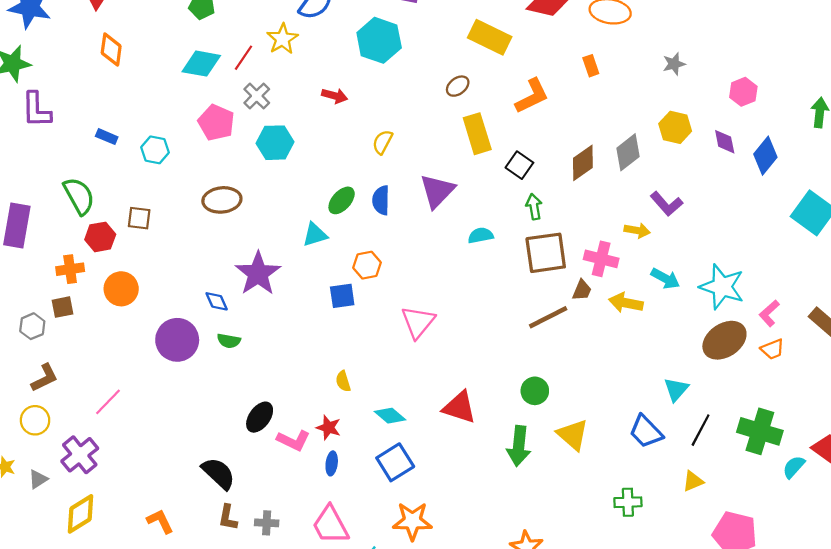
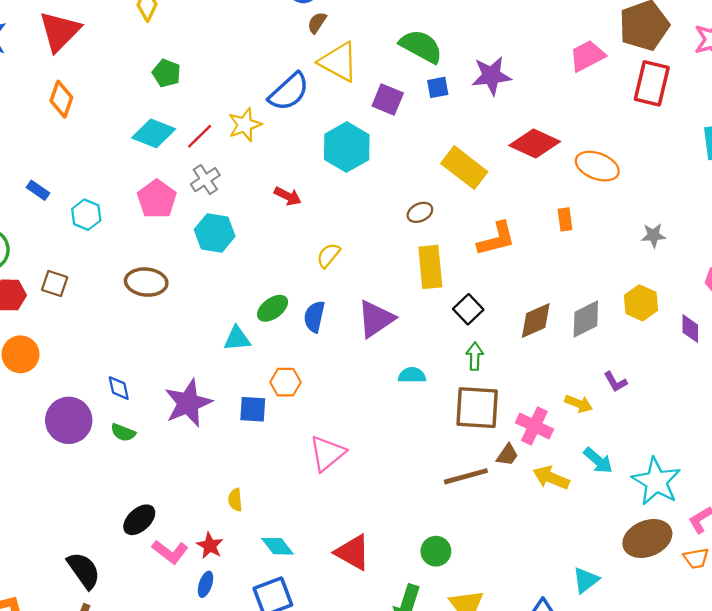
purple L-shape: (666, 204) -> (615, 382), size x0.7
purple star: (258, 274) -> (188, 403), moved

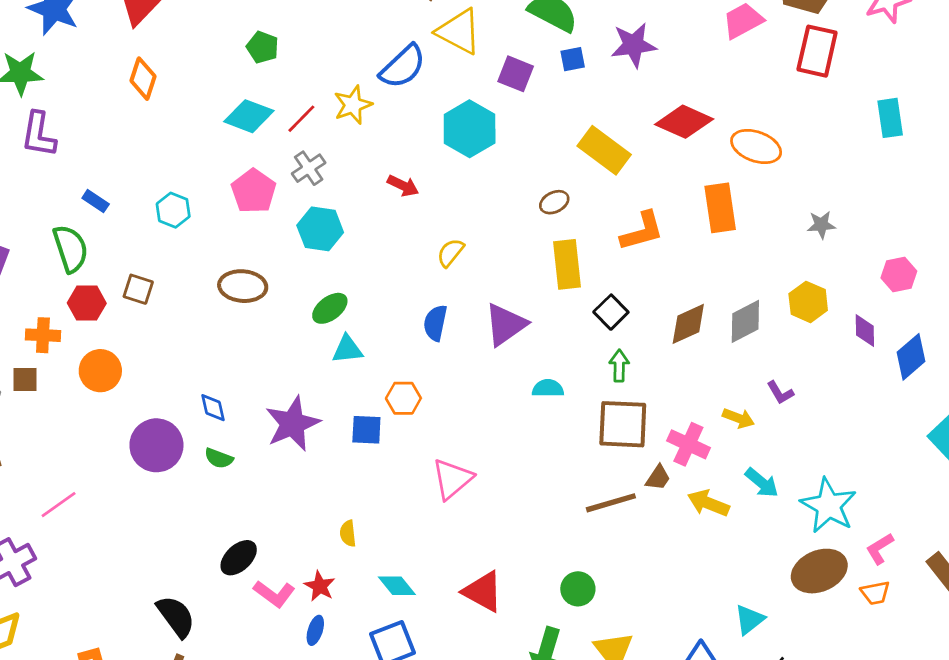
blue rectangle: (38, 190) -> (96, 201), moved
orange rectangle: (565, 219) -> (720, 208), size x1.8
green ellipse: (273, 308) -> (330, 308), moved

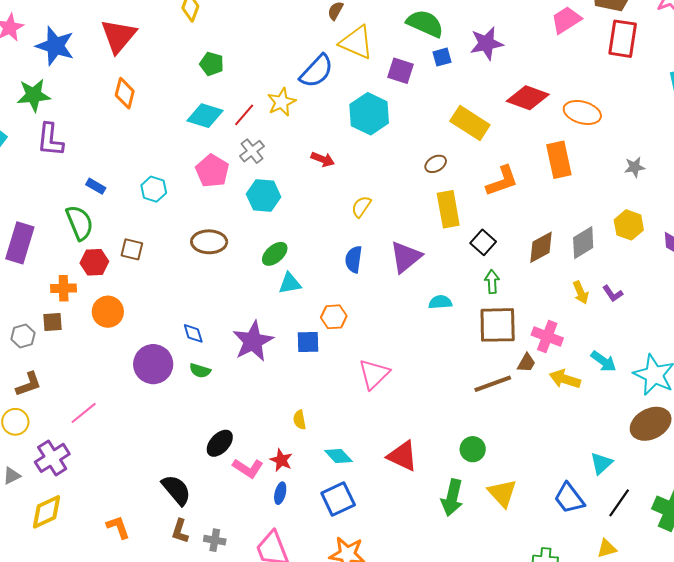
yellow arrow: (738, 418) -> (581, 293), moved, turned 50

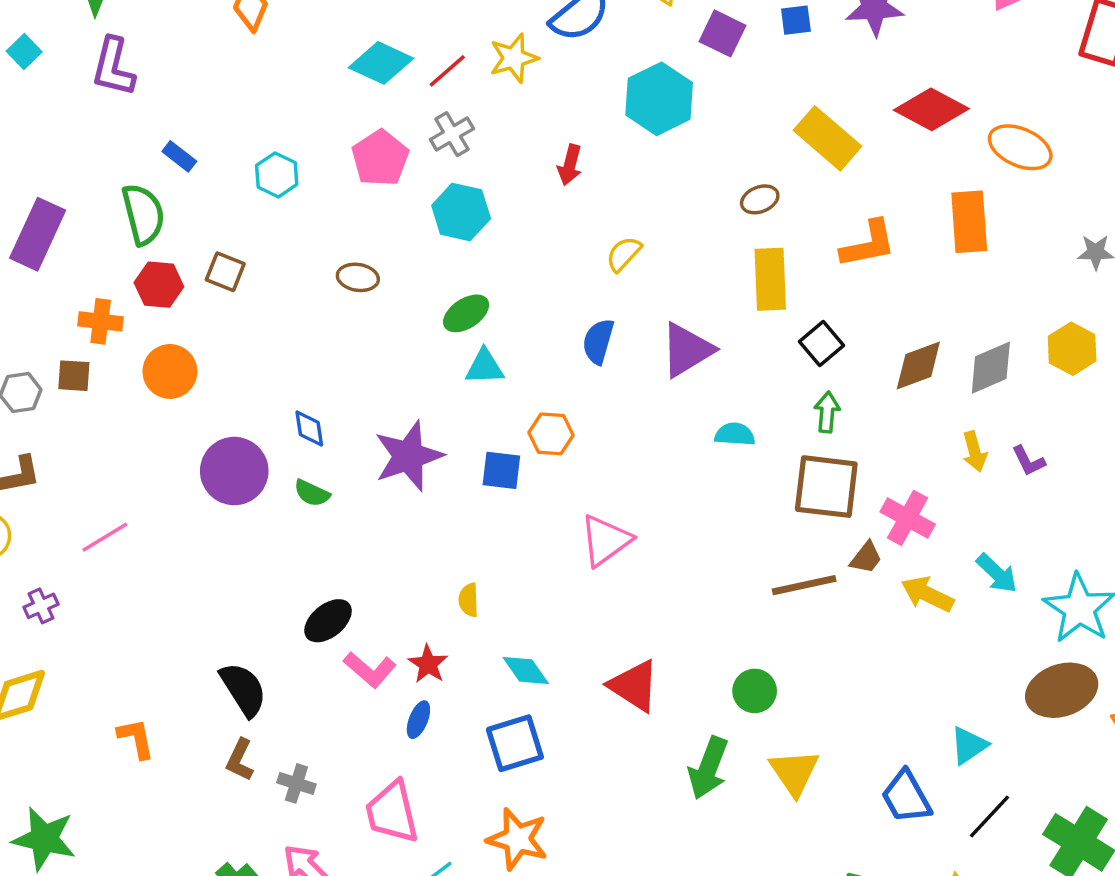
red arrow: (323, 159) -> (570, 165), turned 75
brown ellipse: (209, 242) -> (358, 277), size x0.7
purple cross: (52, 458) -> (41, 606), size x0.6

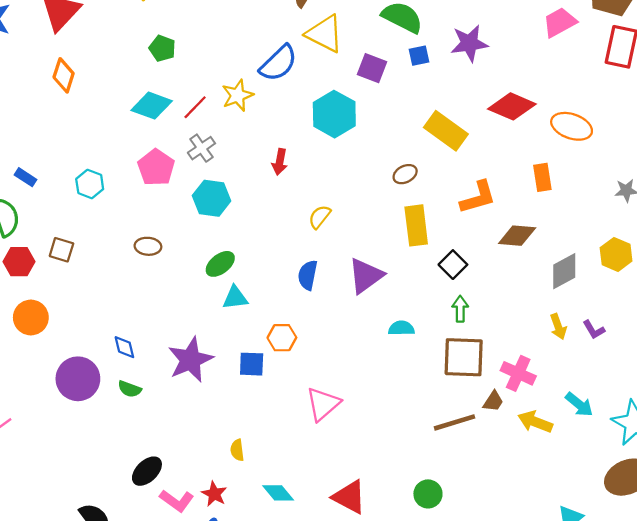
orange rectangle: (969, 222) -> (542, 177), size x0.7
brown diamond: (918, 366) -> (517, 236), moved, turned 30

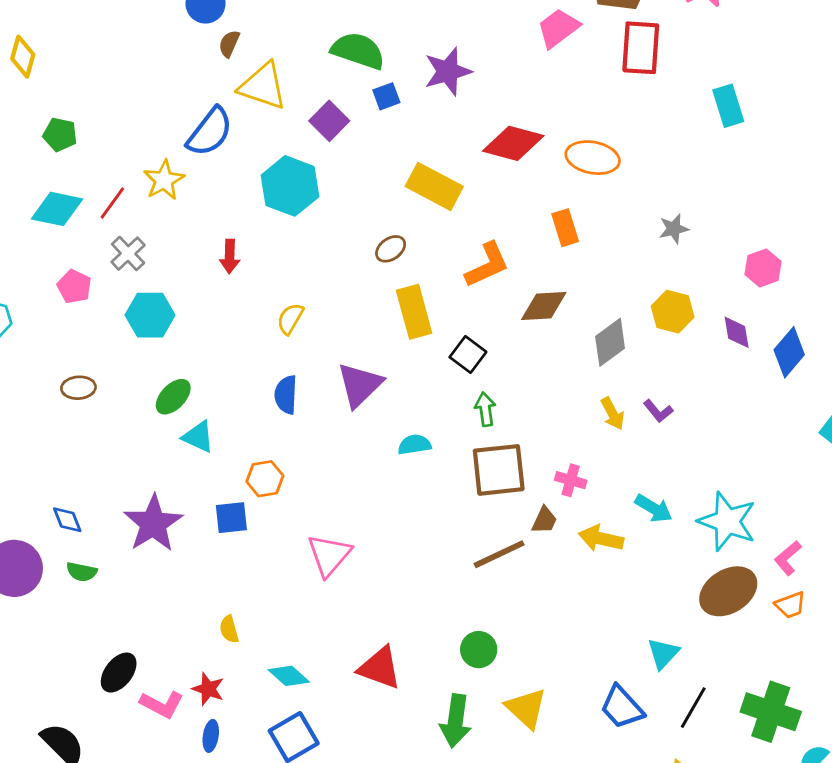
purple square: (372, 68) -> (329, 121), turned 32
pink pentagon: (156, 168) -> (74, 287), size x0.7
cyan triangle: (235, 298) -> (198, 437), turned 40
pink cross: (518, 373) -> (571, 480), size x0.7

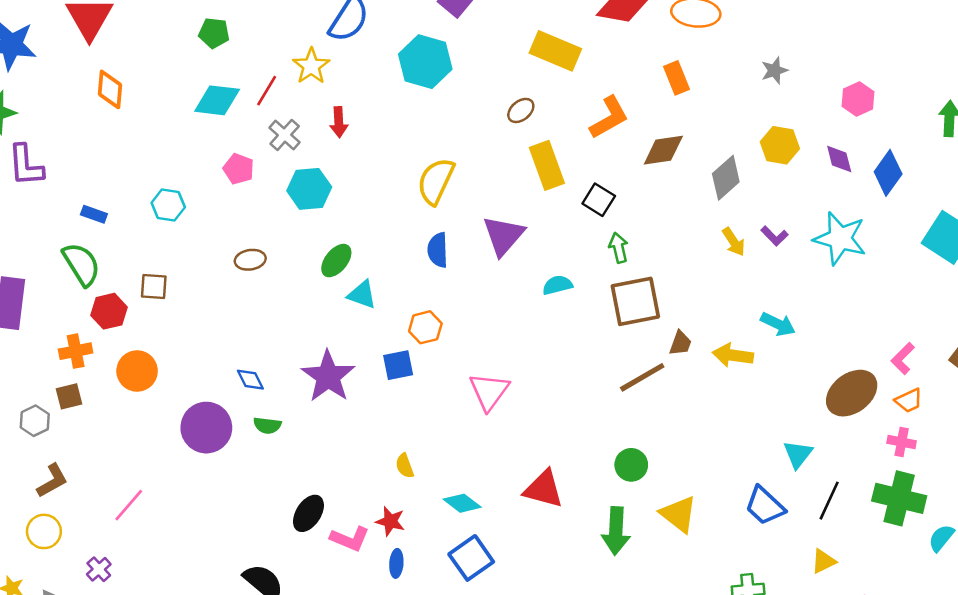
red arrow: (230, 256) -> (339, 122), moved
yellow semicircle: (290, 319) -> (436, 181), size x1.6
pink cross: (571, 480) -> (902, 442), moved
cyan star: (727, 521) -> (840, 238), moved

